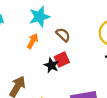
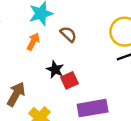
red square: (62, 59) -> (69, 80), moved

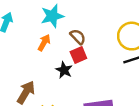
red square: (69, 80) -> (78, 55), moved

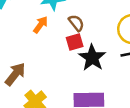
black star: (64, 70) -> (92, 58), moved, size x1.5

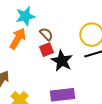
orange arrow: (40, 25) -> (18, 38), size x1.5

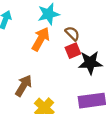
black star: (62, 61) -> (90, 63), turned -30

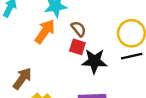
red square: (73, 51) -> (77, 47), turned 35

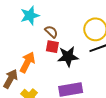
orange arrow: (45, 31) -> (27, 62), moved

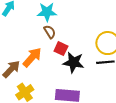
brown semicircle: (51, 32) -> (50, 32), moved

